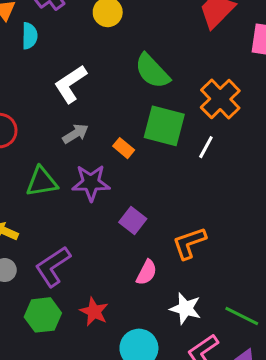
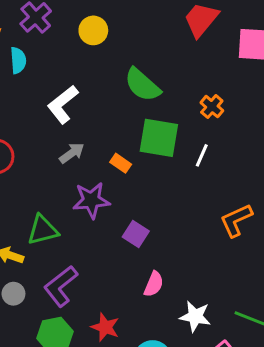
orange cross: (220, 99) -> (212, 107), size x0.6
green triangle: (42, 182) -> (43, 230), moved
orange L-shape: (189, 243) -> (236, 220), moved

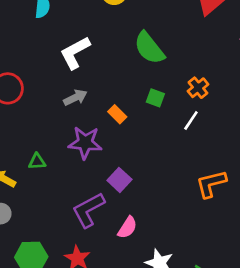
orange cross: (212, 107) -> (198, 88), moved
green square: (159, 138) -> (155, 98), size x0.5
green triangle: (43, 230) -> (37, 161), size x0.6
purple L-shape: (61, 286) -> (88, 210), moved

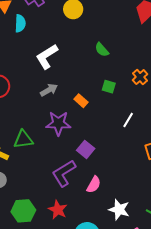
green semicircle: (149, 48) -> (102, 50), size x0.6
white line: (191, 120) -> (128, 120), moved
green triangle: (37, 161) -> (23, 139), size x1.5

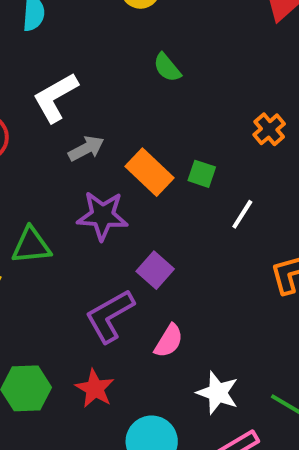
green semicircle: (102, 50) -> (167, 67), moved
white L-shape: (47, 57) -> (55, 97), moved
green square: (109, 87) -> (202, 174), moved
orange rectangle: (81, 101) -> (149, 172), size x1.6

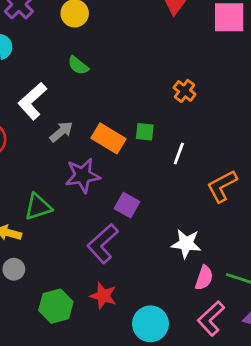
green semicircle: (167, 67) -> (78, 65), moved
pink semicircle: (169, 341) -> (204, 278), moved
white star: (218, 393) -> (186, 244), moved

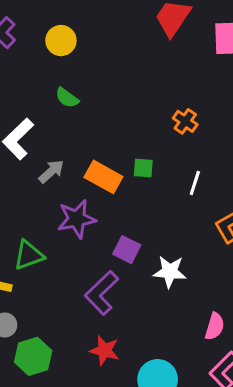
white line: (179, 154) -> (195, 183), moved
white star: (186, 244) -> (170, 272), moved
green hexagon: (56, 306) -> (33, 356), moved

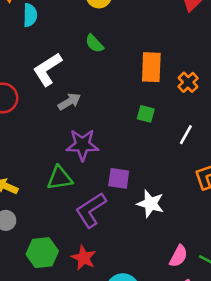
orange rectangle: (103, 177) -> (151, 67), moved, turned 52
purple square: (127, 250) -> (119, 178), turned -30
green triangle: (29, 255) -> (60, 178), moved
green hexagon: (33, 356) -> (42, 253), moved

